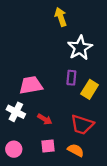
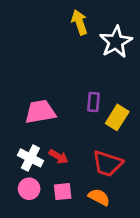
white star: (80, 48) -> (116, 42), moved
white cross: (16, 112) -> (30, 158), moved
pink circle: (14, 149) -> (29, 189), moved

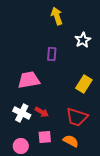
white star: (116, 42) -> (83, 40), moved, size x0.7
purple rectangle: (93, 102) -> (52, 54), moved
pink circle: (29, 189) -> (21, 146), moved

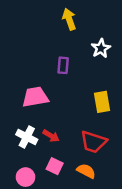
yellow rectangle: (84, 84) -> (102, 102), turned -42
pink square: (45, 137) -> (55, 166), turned 32

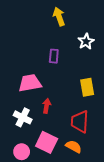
red arrow: (51, 136) -> (47, 106), moved, turned -112
red trapezoid: (93, 142) -> (80, 122), turned 75
pink square: (55, 166) -> (47, 142), size x1.5

